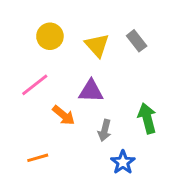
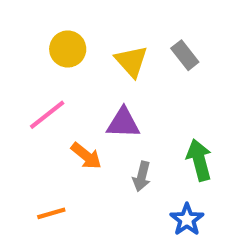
blue star: (123, 162) -> (187, 220), moved

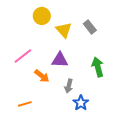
yellow circle: (68, 49) -> (42, 16), moved
green arrow: (199, 160) -> (98, 67), moved
blue star: (187, 220) -> (81, 103), moved

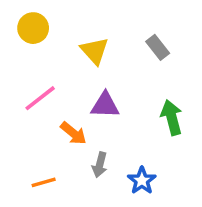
yellow circle: (42, 16) -> (33, 28), moved
yellow triangle: (64, 30) -> (94, 51), moved
gray arrow: (69, 86) -> (100, 165), moved

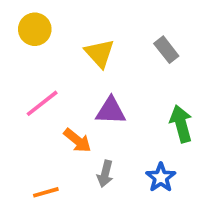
blue star: (142, 181) -> (161, 177), moved

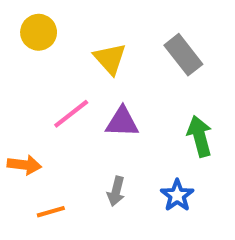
gray rectangle: (166, 50) -> (183, 55), size x1.4
pink line: (42, 103) -> (71, 114), moved
orange arrow: (77, 140) -> (24, 165), moved, turned -32

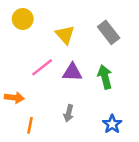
green arrow: (200, 136) -> (105, 77), moved
blue star: (177, 195) -> (112, 124), moved
orange line: (51, 212) -> (30, 125), turned -63

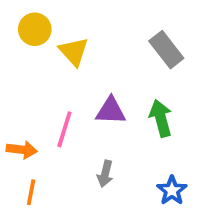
yellow triangle: (65, 35) -> (74, 51), moved
pink line: (42, 67) -> (64, 129), moved, turned -35
orange line: (30, 125) -> (31, 192), moved

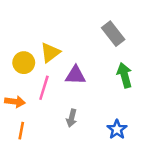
yellow circle: (35, 29) -> (24, 63), moved
yellow triangle: (74, 51) -> (50, 53), moved, turned 35
green arrow: (161, 118) -> (124, 75), moved

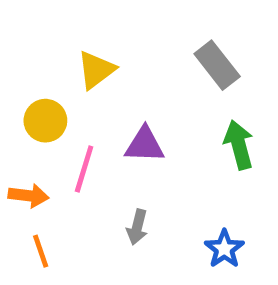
yellow triangle: (50, 53) -> (96, 70), moved
orange line: (21, 131) -> (41, 251), turned -30

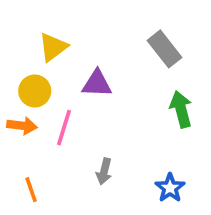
yellow triangle: (96, 70) -> (53, 47), moved
purple triangle: (145, 145) -> (97, 84), moved
orange arrow: (28, 196) -> (22, 126), moved

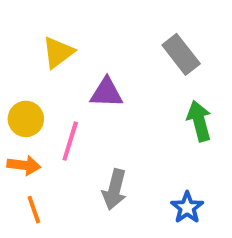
yellow circle: (35, 91) -> (26, 119), moved
orange arrow: (22, 126) -> (24, 165), moved
gray arrow: (104, 171) -> (115, 189), size x1.4

